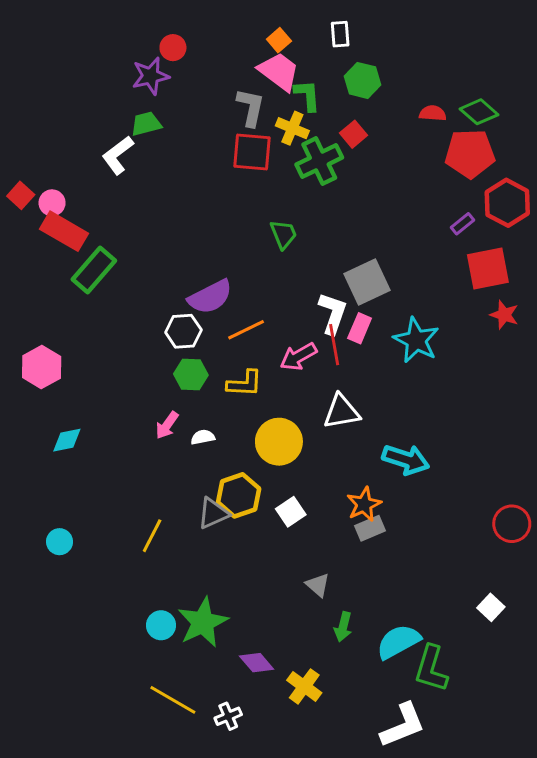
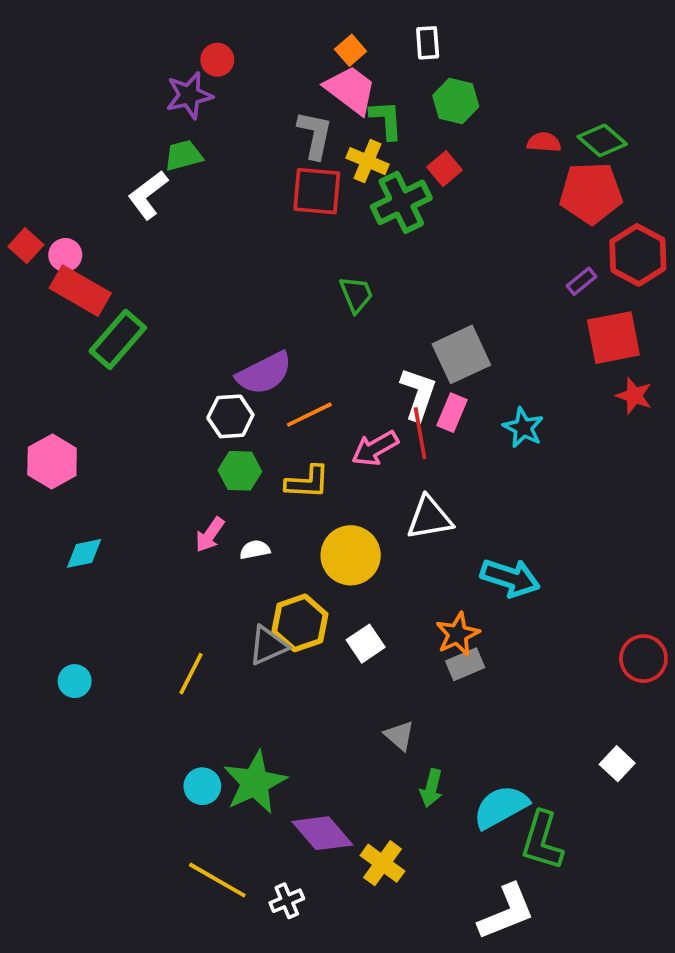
cyan star: (416, 340) -> (523, 428), size x0.7
purple diamond: (257, 663) -> (322, 833), size x1.4

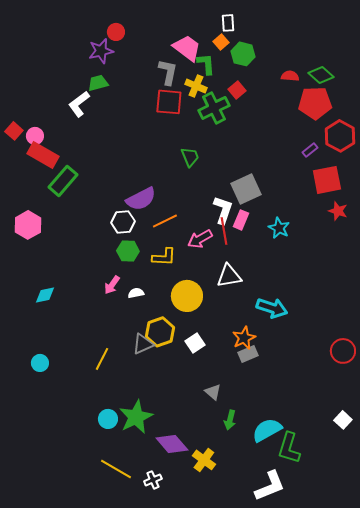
orange square: (351, 50) -> (221, 42), moved
pink hexagon: (52, 461) -> (28, 225), moved
white square: (617, 764) -> (343, 420), moved

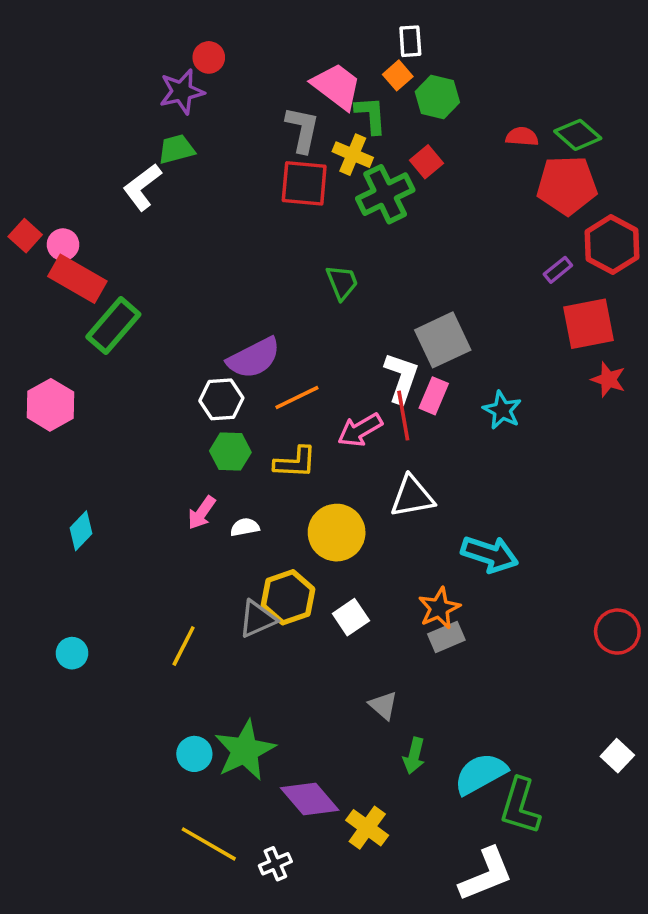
cyan diamond: (45, 295) -> (81, 531), turned -35

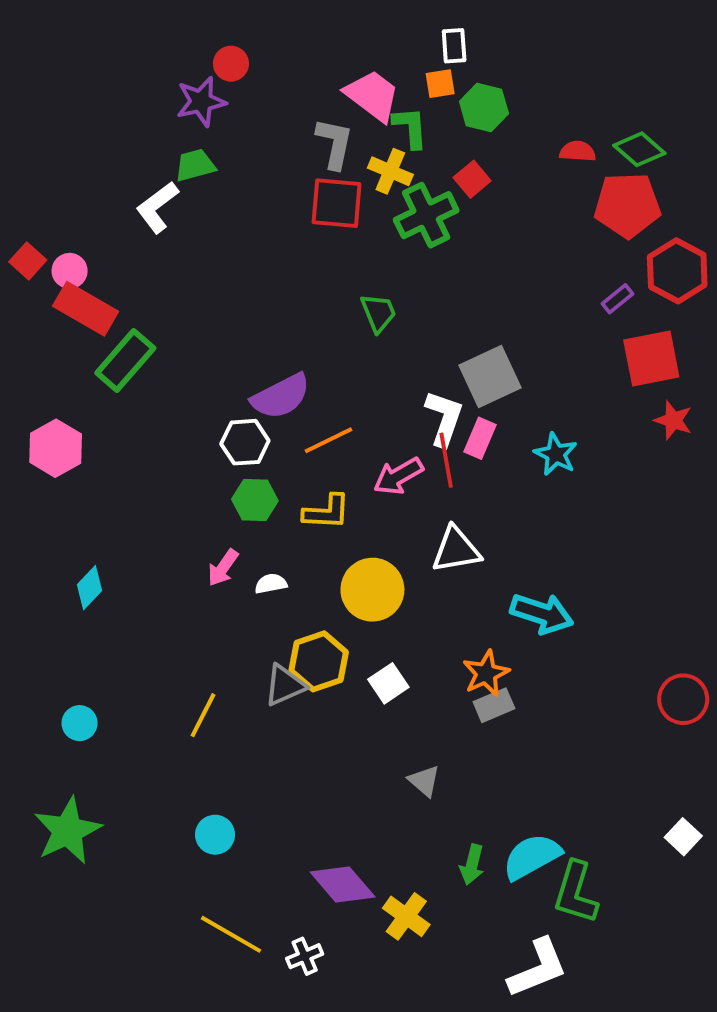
orange square: (398, 75) -> (440, 84), turned 32
green star: (245, 750) -> (68, 831), moved
green arrow: (414, 756) -> (472, 865), moved

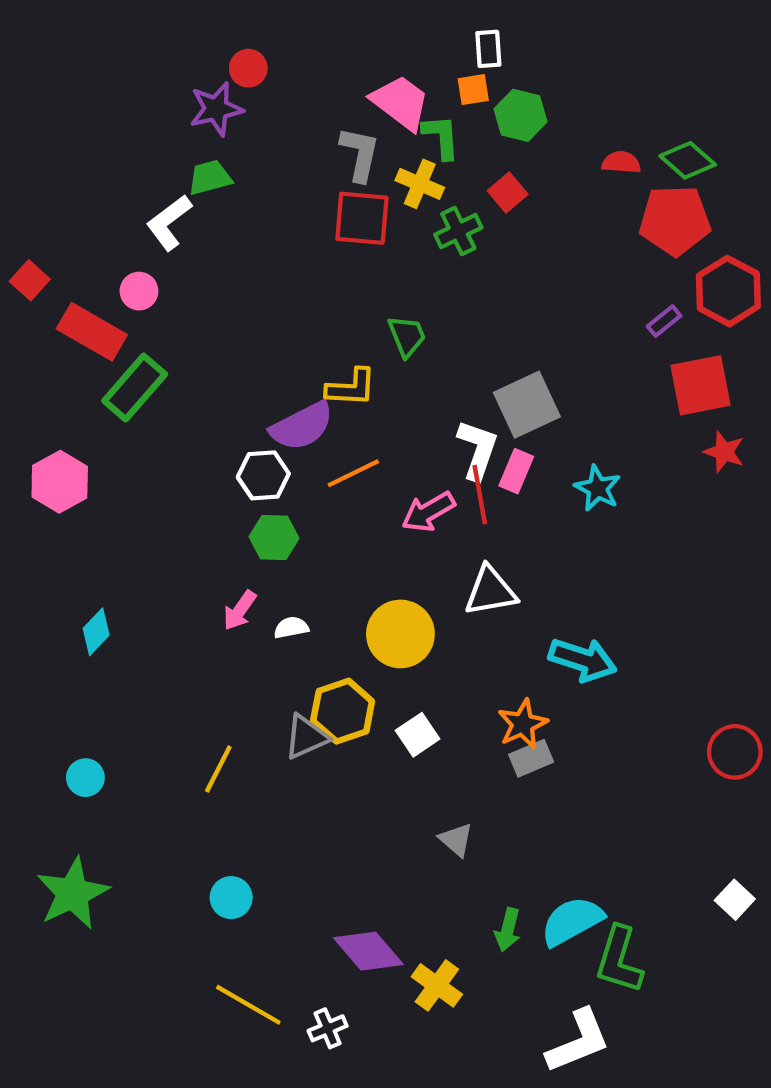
green cross: (426, 215) -> (458, 231), size x0.7
pink circle: (70, 271) -> (139, 291), moved
yellow L-shape: (327, 512) -> (351, 388), moved

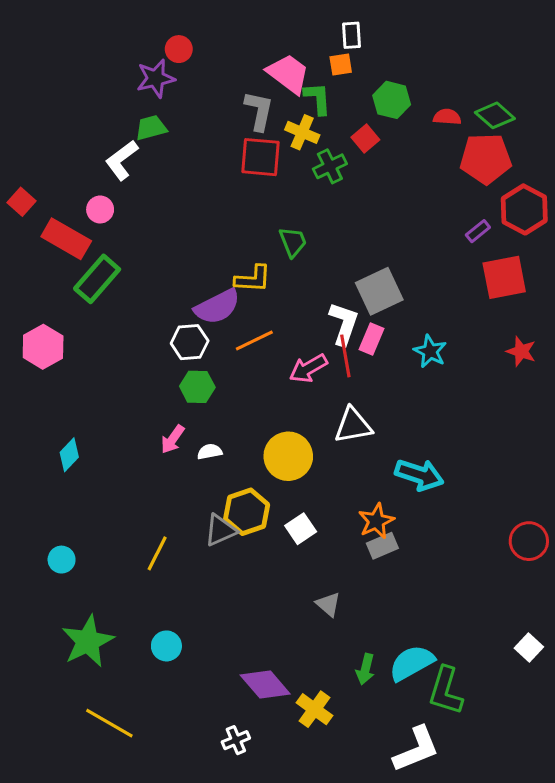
green hexagon: (520, 115) -> (392, 100), moved
red star: (724, 452) -> (521, 351), moved
green star: (73, 893) -> (88, 641), moved
yellow line: (248, 1005) -> (109, 723), moved

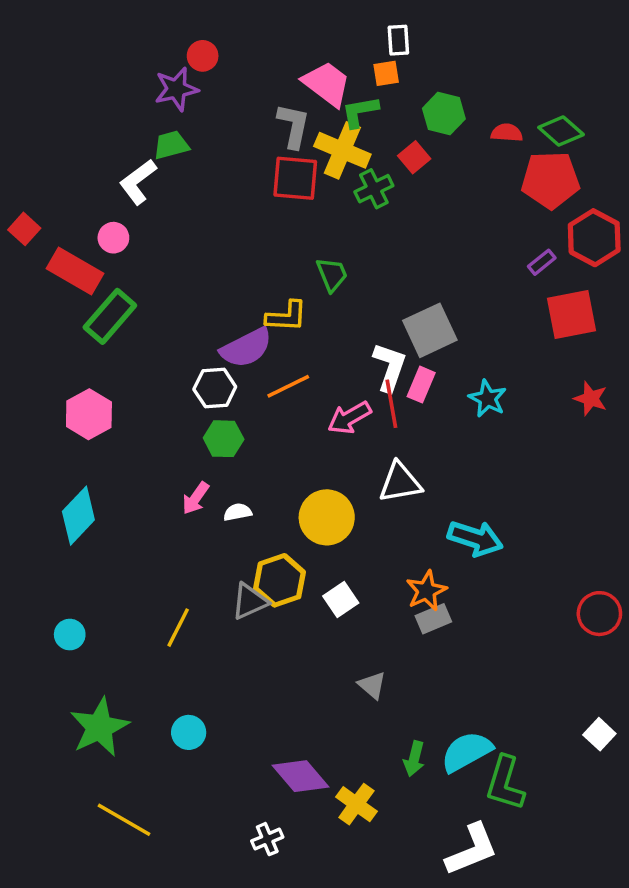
green L-shape: (318, 98) -> (360, 112), turned -96
yellow cross: (302, 132) -> (342, 150), size x1.4
pink hexagon: (43, 347) -> (89, 414), moved
cyan diamond: (69, 455) -> (78, 516), size x1.5

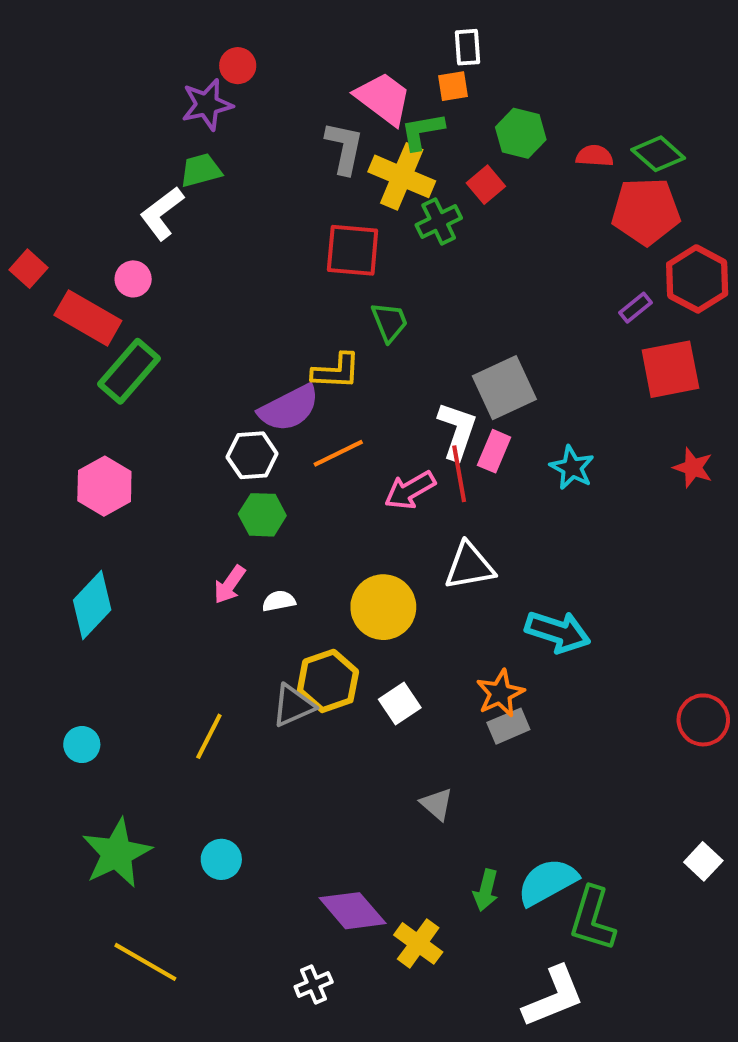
red square: (295, 178) -> (353, 250), moved

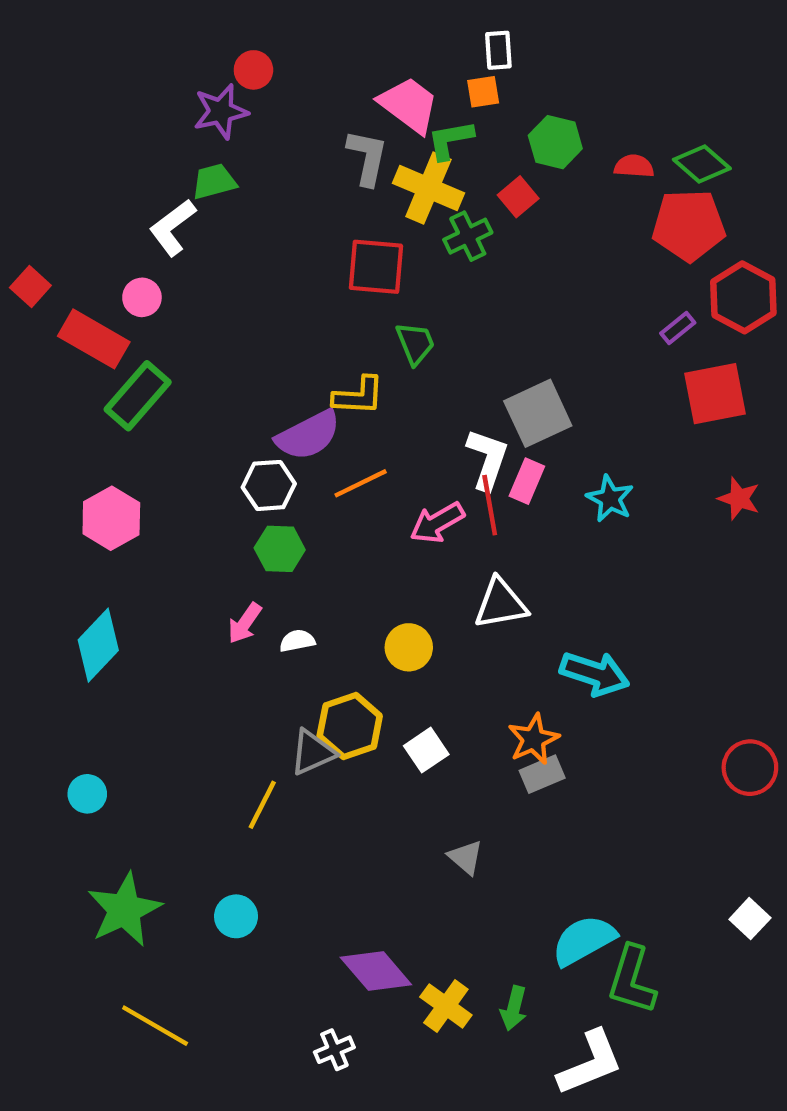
yellow circle: (383, 607) -> (409, 647), size x0.7
yellow line: (209, 736) -> (262, 805), moved
green arrow: (486, 890) -> (514, 1008), moved

